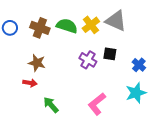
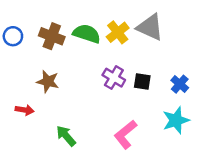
black square: (110, 54) -> (142, 81), moved
red arrow: (30, 83) -> (25, 110), moved

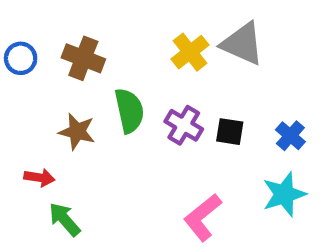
green semicircle: (87, 34) -> (129, 111), moved, turned 60
green arrow: (66, 136) -> (65, 219), moved

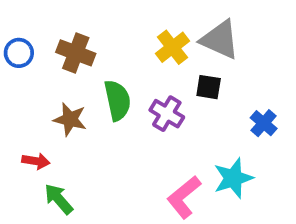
black square: (230, 132) -> (209, 87), moved
cyan star: (284, 194) -> (233, 178), moved

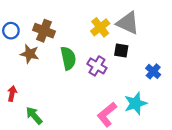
brown star: (70, 119) -> (30, 54), moved
red arrow: (36, 161) -> (12, 94), moved, turned -88

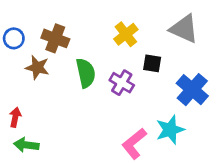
gray triangle: (128, 23) -> (184, 29), moved
blue cross: (153, 71) -> (192, 90), size x1.6
green arrow: (34, 116) -> (26, 145), moved, turned -42

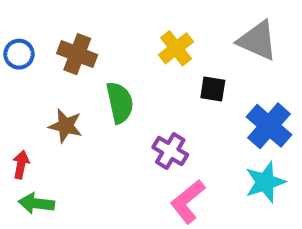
brown star: (37, 67) -> (66, 126), moved
purple cross: (122, 83) -> (170, 151), moved
cyan star: (170, 130) -> (265, 182), moved

